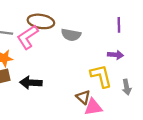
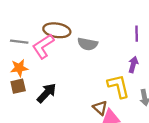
purple arrow: (116, 55) -> (133, 64), turned -80
black arrow: (31, 83) -> (47, 93), turned 130

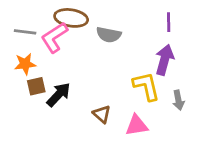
purple arrow: (133, 64) -> (164, 60), size x1.5
brown square: (18, 86) -> (36, 86), moved
brown triangle: (100, 108) -> (102, 114), moved

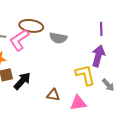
gray arrow: (178, 100) -> (108, 85), turned -32
brown triangle: (102, 114) -> (53, 95), turned -32

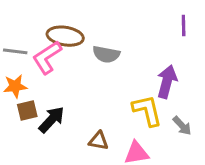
purple line: (101, 29) -> (184, 25), moved

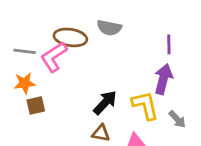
purple line: (184, 25) -> (169, 44), moved
gray semicircle: (106, 54) -> (109, 28), moved
black arrow: (52, 120) -> (105, 103), moved

